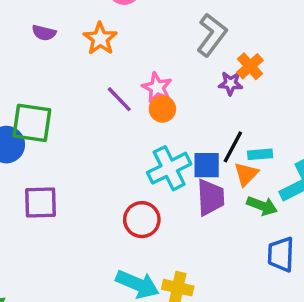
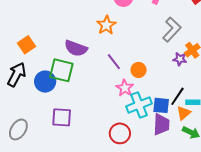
purple semicircle: (44, 33) -> (76, 48), moved, size x1.6
pink star: (157, 87) -> (125, 88), moved

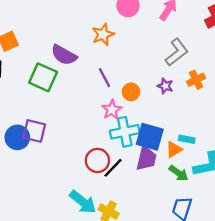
purple star: (180, 59) -> (165, 86), moved
blue circle: (45, 82) -> (17, 137), moved
black line: (177, 96) -> (113, 168), moved
blue square: (161, 105) -> (150, 137), size x1.4

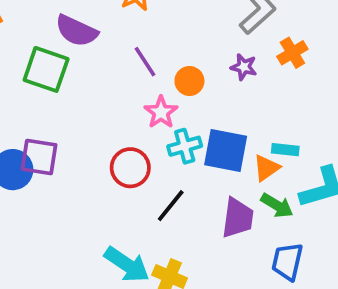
cyan cross: (125, 132) -> (185, 146), size x0.7
purple trapezoid: (146, 158) -> (238, 218), moved
red circle: (97, 160) -> (130, 168), moved

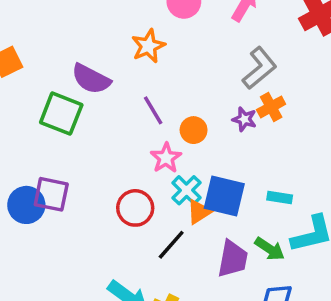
orange cross: (292, 53) -> (271, 107), moved
cyan cross: (185, 146) -> (186, 190), turned -32
orange triangle: (266, 168) -> (199, 212), moved

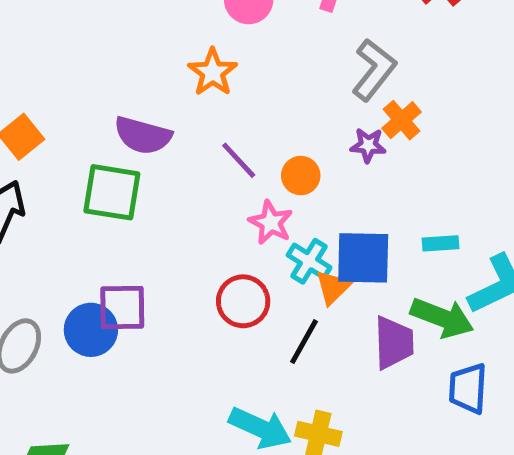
green arrow: (270, 249) -> (442, 318), size x1.4

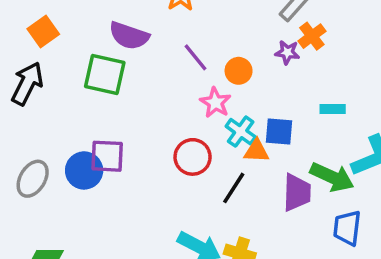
cyan rectangle: (441, 243) -> (333, 109), moved
blue square: (363, 258) -> (279, 131), size x0.7
orange triangle: (333, 287) -> (256, 151), turned 44

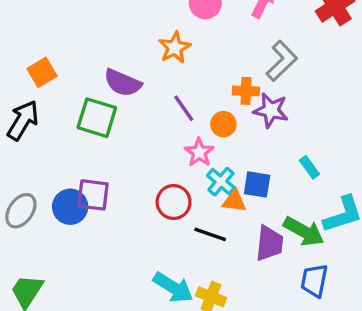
orange cross: (312, 36) -> (246, 91), moved, turned 35
purple star: (287, 52) -> (271, 110), size x1.5
cyan rectangle: (333, 109) -> (309, 167), turned 50
black line: (234, 188) -> (210, 234), turned 72

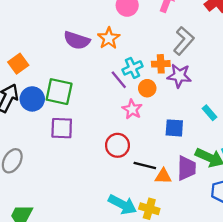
purple semicircle: (123, 83) -> (77, 40), moved
cyan cross: (221, 182) -> (132, 68), moved, turned 30
purple square: (93, 195) -> (62, 128), moved
orange triangle: (234, 201) -> (163, 176), moved
blue circle: (70, 207) -> (32, 99), moved

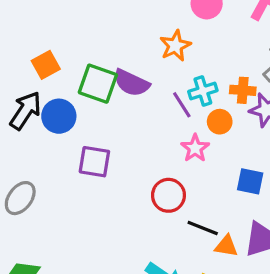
purple semicircle: (77, 40) -> (131, 83), moved
green square: (59, 92) -> (98, 84), moved

